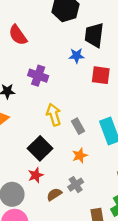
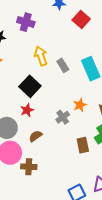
red square: (101, 75) -> (81, 20), turned 36
orange star: (80, 156) -> (80, 105), moved
brown semicircle: (54, 194) -> (36, 136), moved

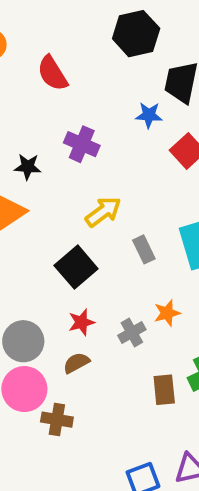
yellow arrow: (41, 56) -> (103, 212), turned 66
gray rectangle: (63, 65) -> (144, 249), moved
red star: (27, 110) -> (81, 322), moved

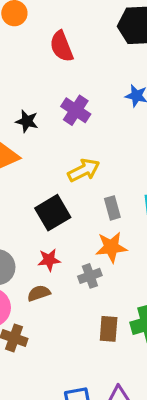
orange star: (167, 313) -> (111, 247), moved, size x1.4

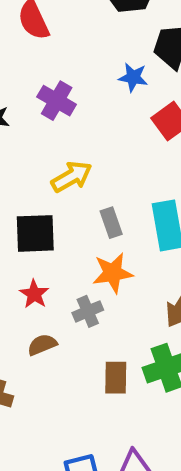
black square: (53, 213) -> (35, 233), turned 32
red star: (49, 260) -> (34, 294), turned -30
brown semicircle: (39, 293) -> (42, 345), moved

